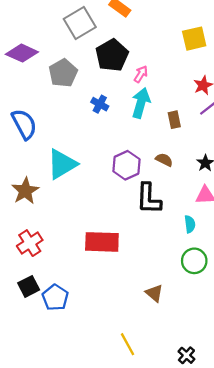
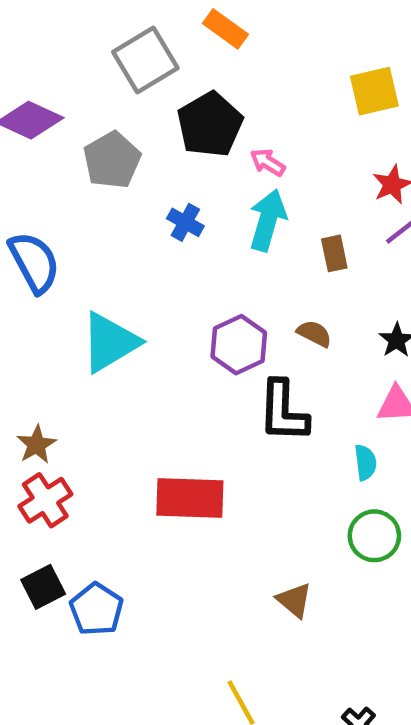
pink arrow: (141, 74) -> (268, 162), turned -90
brown star: (25, 191) -> (36, 445), moved, size x0.7

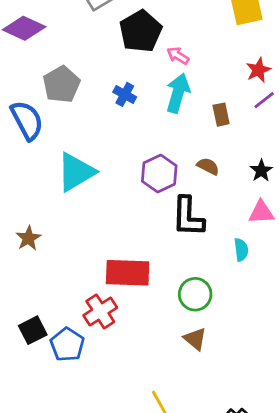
gray pentagon: (112, 160) -> (61, 84), moved
red cross: (45, 500) -> (100, 311), moved
green circle: (374, 536) -> (195, 294), moved

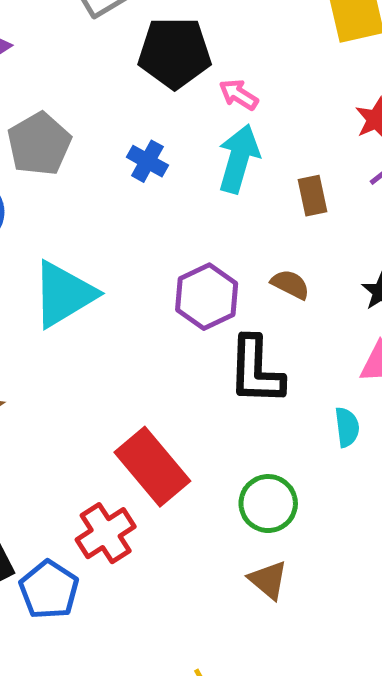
black pentagon: (141, 31) -> (175, 53), turned 30
red rectangle: (128, 273) -> (152, 467), turned 48

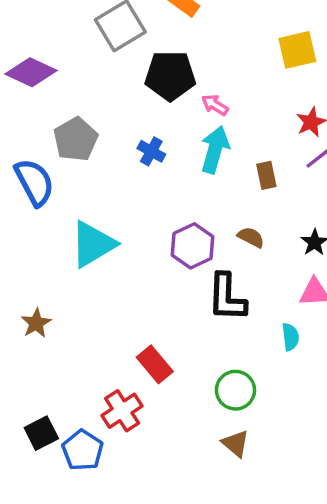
red rectangle: (152, 467) -> (155, 364), size x0.7

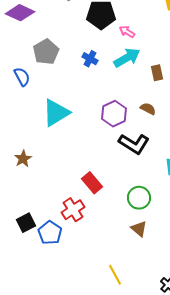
cyan arrow: (215, 150) -> (127, 58), turned 44
blue semicircle: (34, 182) -> (22, 77), size x0.7
black L-shape: (227, 297) -> (134, 144), turned -60

